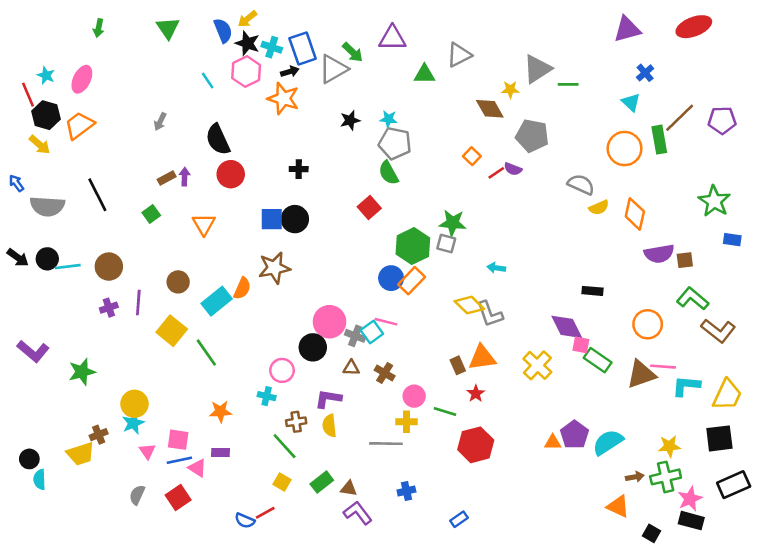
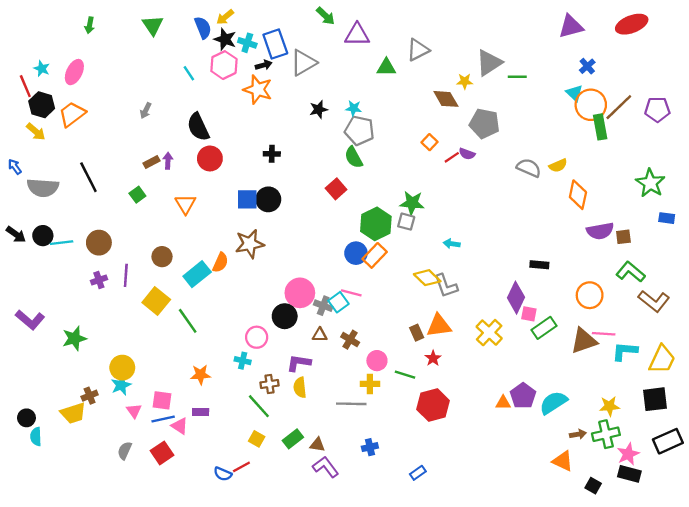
green arrow: (353, 52) -> (326, 16), moved
orange circle: (625, 149) -> (591, 105), moved
yellow semicircle: (599, 208) -> (558, 166), moved
purple diamond: (567, 327) -> (516, 298), turned 52
green rectangle: (598, 360) -> (544, 328), turned -70

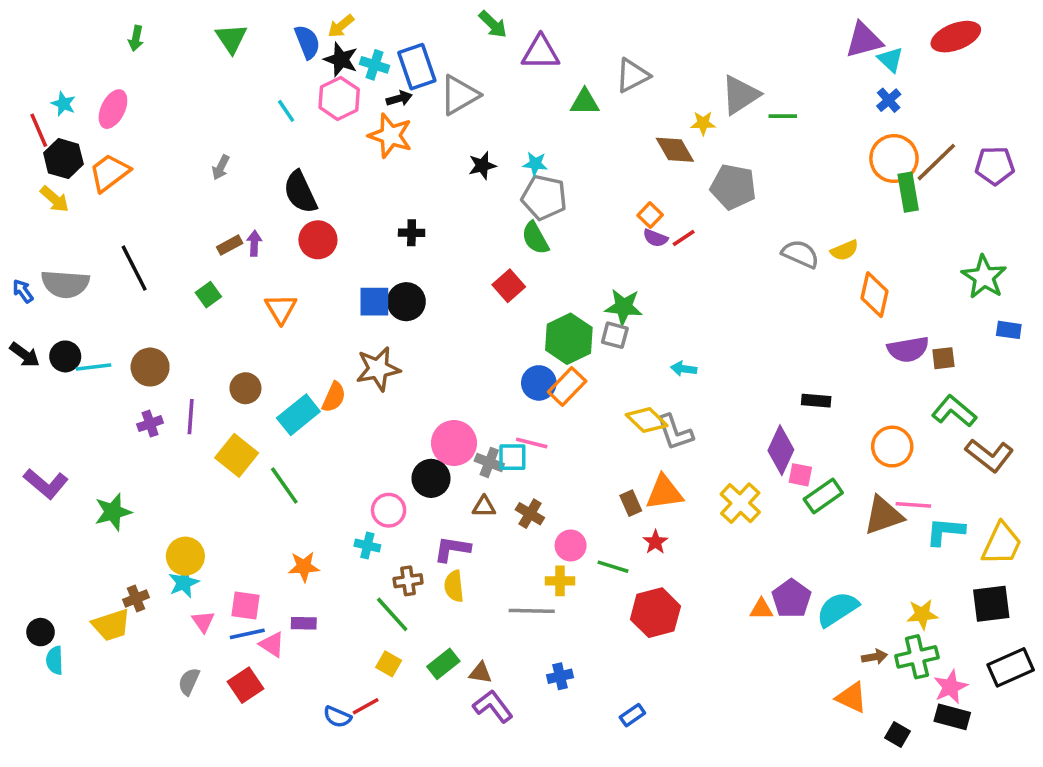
cyan triangle: (574, 93) -> (890, 60), moved
purple semicircle: (467, 154) -> (655, 238), moved
blue arrow: (15, 167) -> (23, 291), moved
cyan square: (338, 302) -> (512, 457), turned 36

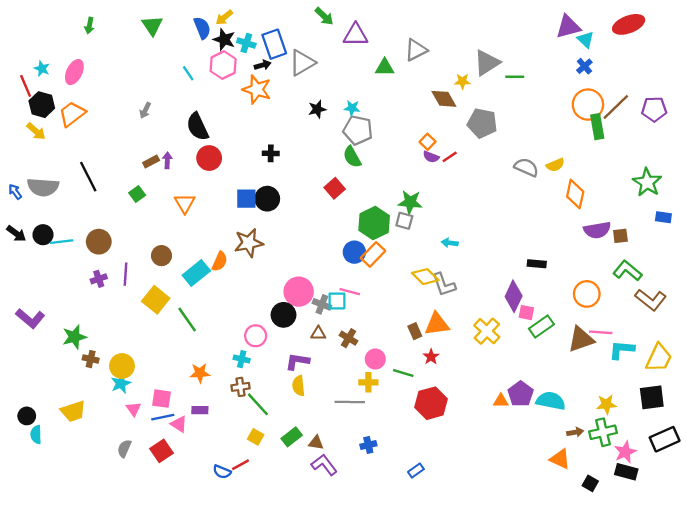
brown cross: (408, 581) -> (241, 387), moved
brown cross: (136, 599) -> (91, 359), moved, turned 35
cyan semicircle: (837, 609) -> (551, 401), turned 44

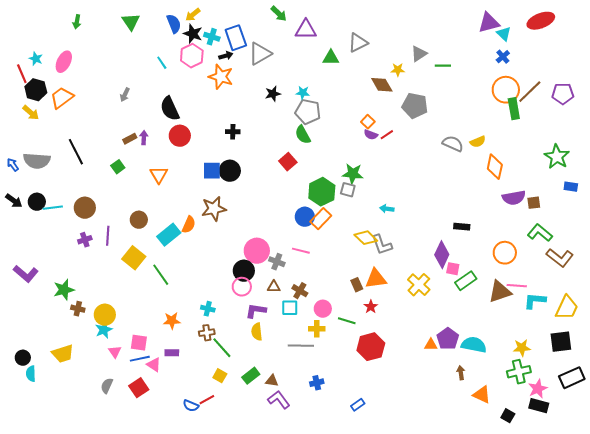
gray triangle: (487, 63) -> (419, 54), size x0.7
cyan square: (337, 301) -> (290, 308), moved
pink circle: (256, 336) -> (242, 287), moved
brown arrow: (575, 432) -> (461, 373), moved, turned -88

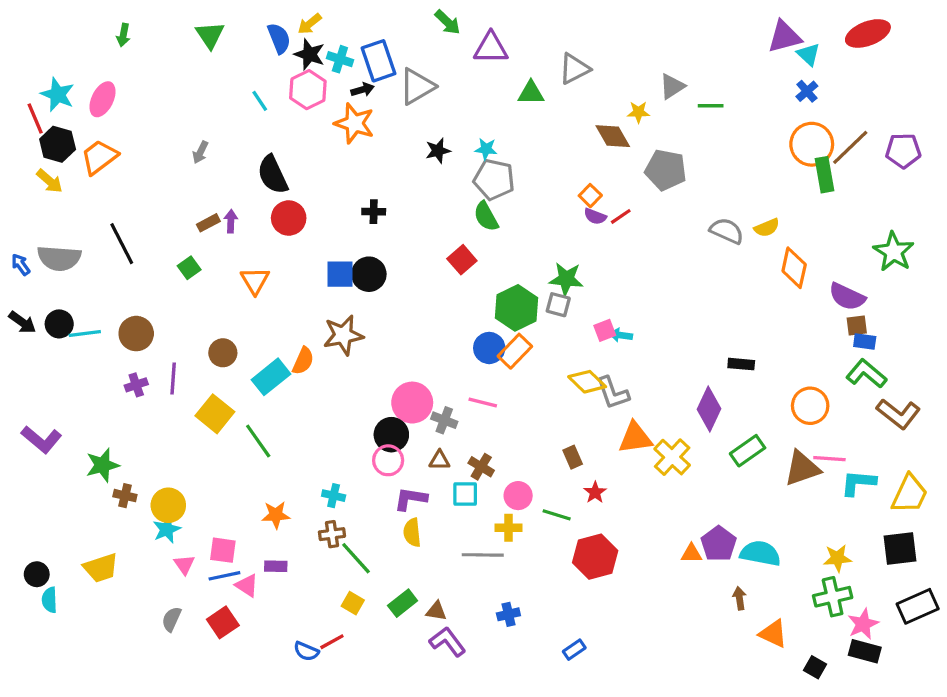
cyan star: (36, 59) -> (58, 94), size x1.5
blue rectangle: (571, 187) -> (865, 342), moved
purple semicircle: (514, 198) -> (847, 297), moved, turned 35
pink square: (453, 269) -> (605, 330), moved, turned -32
orange triangle: (376, 279) -> (635, 438), moved

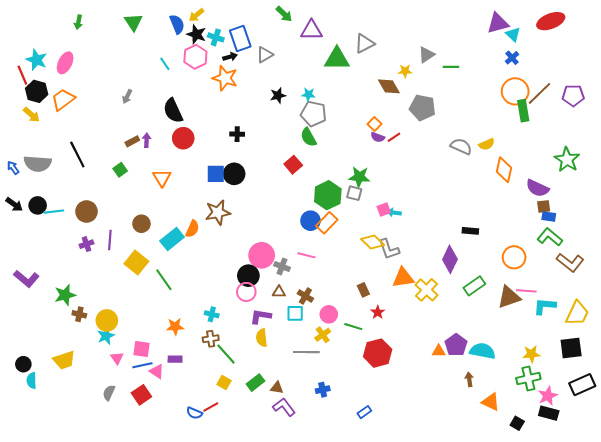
gray triangle: (417, 86) -> (265, 55), size x0.7
green triangle: (531, 93) -> (337, 59), size x1.5
yellow cross: (508, 528) -> (323, 335), turned -35

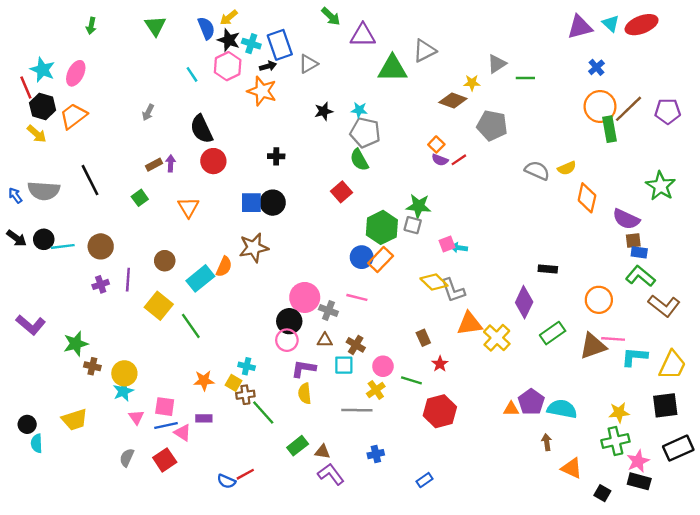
cyan triangle: (513, 34) -> (611, 23), moved
brown diamond: (389, 86) -> (453, 101), turned -40
yellow square: (224, 383) -> (234, 383), moved

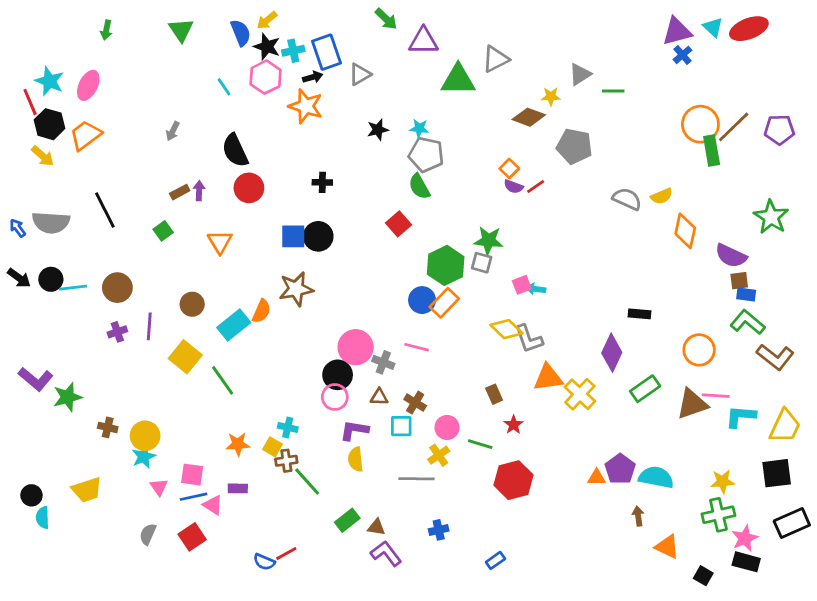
cyan cross: (251, 44) -> (293, 51), turned -30
blue cross: (596, 67) -> (682, 55), moved
green star: (76, 344) -> (67, 397), moved

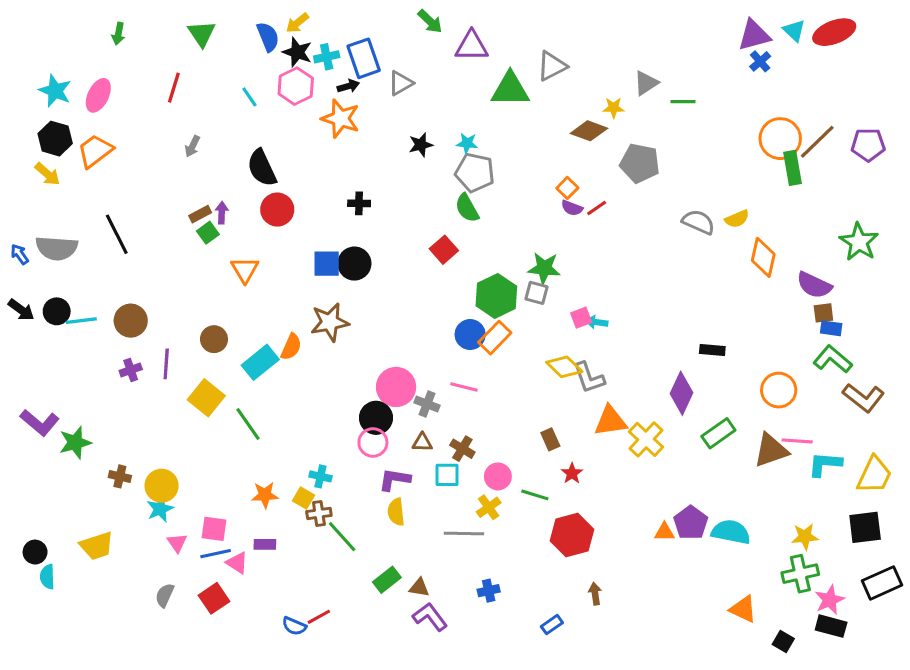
red line: (30, 102) -> (174, 88), moved, turned 40
green square: (163, 231) -> (208, 233), moved
brown arrow: (638, 516) -> (595, 594), moved

